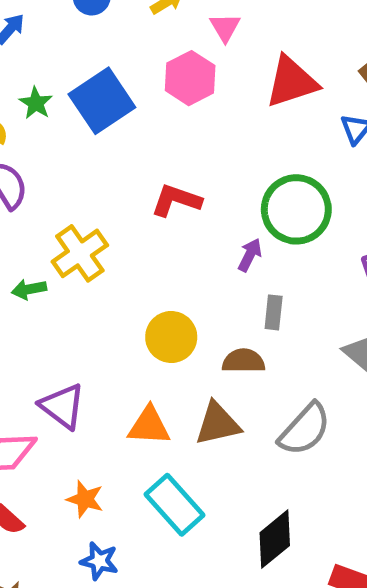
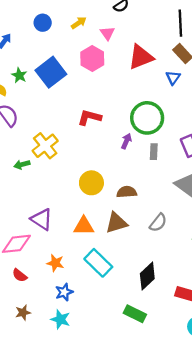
gray rectangle: (274, 312) -> (154, 152), moved
gray semicircle: (305, 429) -> (158, 223), size x0.7
blue star: (99, 561) -> (64, 292), turned -30

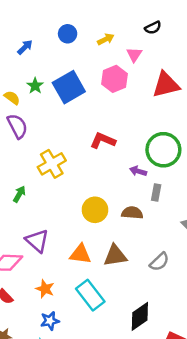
purple arrow: (126, 141) -> (138, 171), turned -105
gray rectangle: (154, 152) -> (156, 192), moved
green arrow: (22, 165) -> (19, 194), moved, turned 126
brown semicircle: (127, 192) -> (132, 213), moved

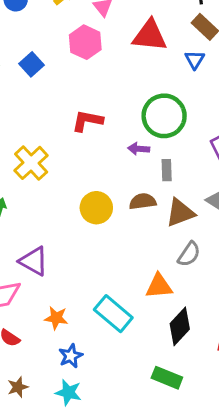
red triangle: (166, 85) -> (150, 36), turned 32
blue square: (69, 87) -> (31, 64), size x0.6
orange triangle: (80, 254) -> (159, 286), moved
brown triangle: (115, 256) -> (180, 213), moved

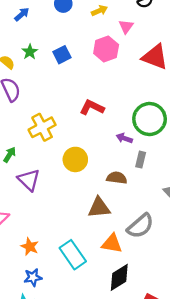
yellow circle: (96, 208) -> (75, 159), moved
brown triangle: (180, 213) -> (99, 208), moved
gray semicircle: (189, 254) -> (140, 226), size x1.4
purple triangle: (34, 261) -> (29, 180), moved

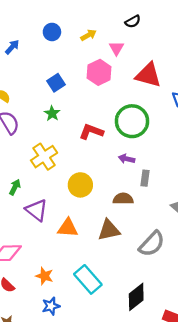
green star: (30, 52) -> (52, 113), moved
green circle: (150, 119) -> (132, 121), moved
orange triangle: (112, 244) -> (68, 228), moved

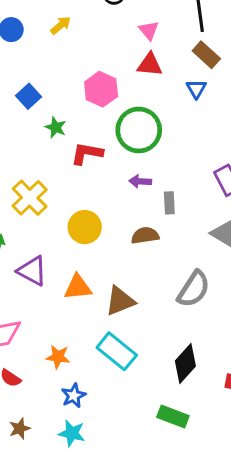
pink triangle: (116, 48) -> (149, 30), moved
pink hexagon: (99, 72) -> (101, 89), moved
red triangle: (148, 75) -> (150, 65), size x0.7
green star: (52, 113) -> (56, 127), moved
brown triangle: (109, 230) -> (120, 301), moved

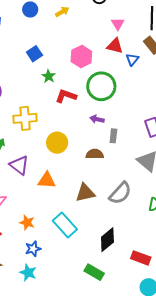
blue triangle: (196, 89) -> (132, 59), moved
yellow cross: (30, 198) -> (25, 118), turned 30
brown triangle: (120, 301) -> (85, 193), moved

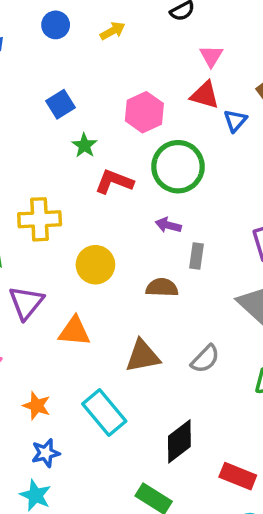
purple triangle: (19, 165) -> (26, 303), turned 30
gray semicircle: (120, 193) -> (205, 359), size x0.7

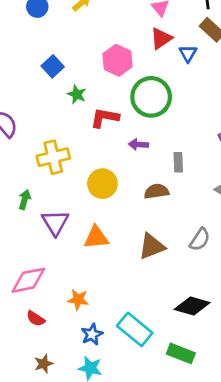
red triangle: (205, 95) -> (161, 38), turned -40
purple arrow: (168, 225) -> (138, 144), moved
cyan rectangle: (104, 412) -> (135, 329), moved
black diamond: (179, 441) -> (192, 306), turned 64

